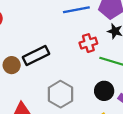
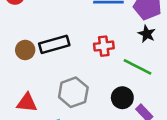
red cross: (88, 43) -> (104, 46), moved

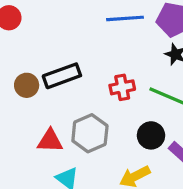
red cross: (104, 46) -> (122, 87), moved
red triangle: (27, 103) -> (50, 141), moved

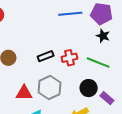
black rectangle: (62, 76) -> (46, 56), moved, size x0.7

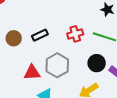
black rectangle: (46, 56) -> (40, 35), moved

